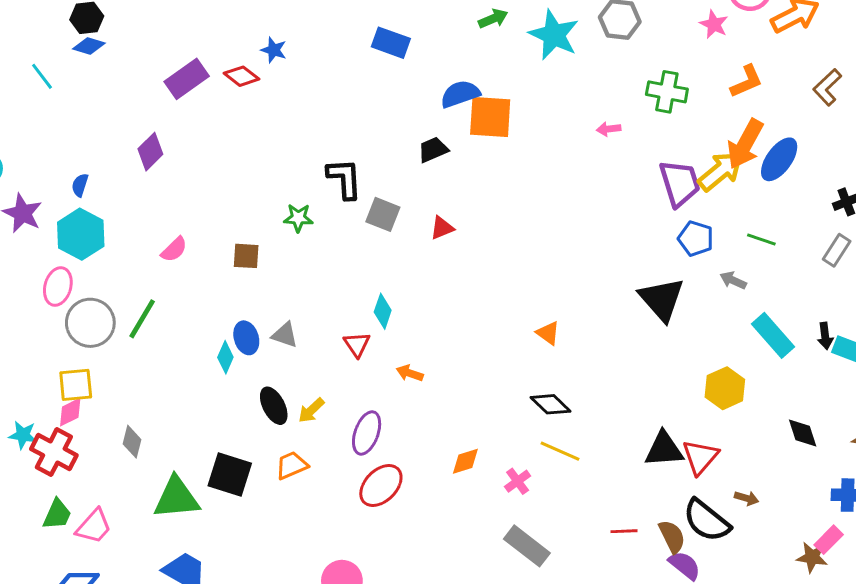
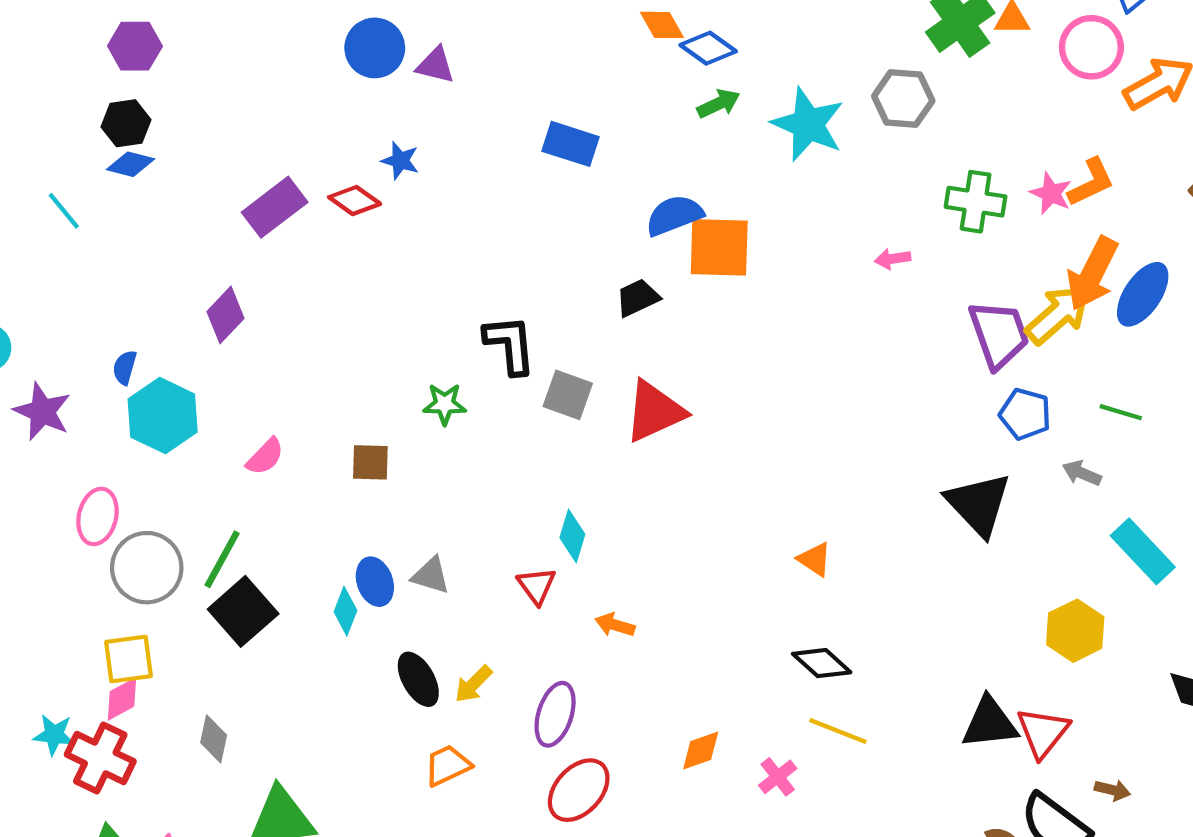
pink star: (714, 24) -> (1051, 193), moved
red triangle: (442, 228) -> (655, 411), size x1.8
cyan hexagon: (81, 234) -> (163, 416), moved
black square: (230, 475) -> (243, 611), moved, turned 33

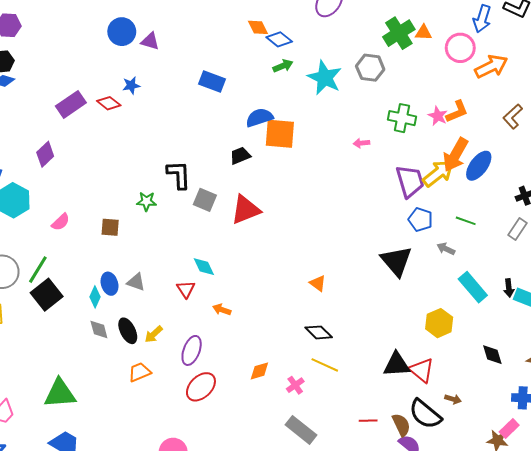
blue star: (400, 161) -> (131, 85), turned -30
cyan diamond: (572, 536) -> (204, 267), turned -45
red triangle: (1043, 732) -> (422, 370), turned -32
gray diamond: (214, 739) -> (99, 329), moved, turned -30

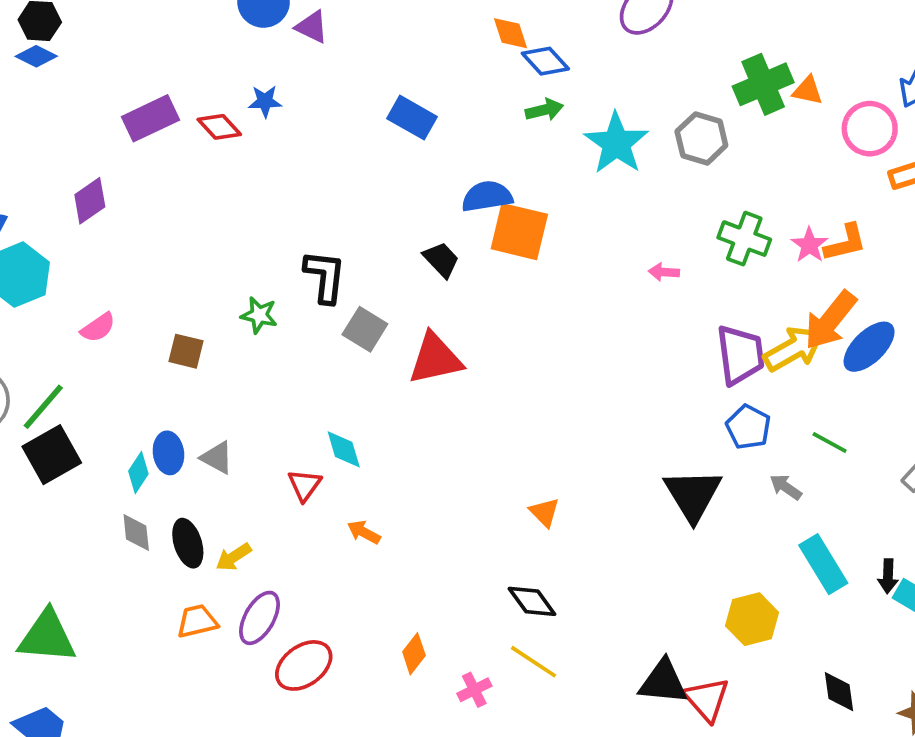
black trapezoid: (240, 156) -> (441, 260), turned 60
purple ellipse: (192, 350) -> (259, 618), moved
orange diamond: (259, 371) -> (414, 654), turned -45

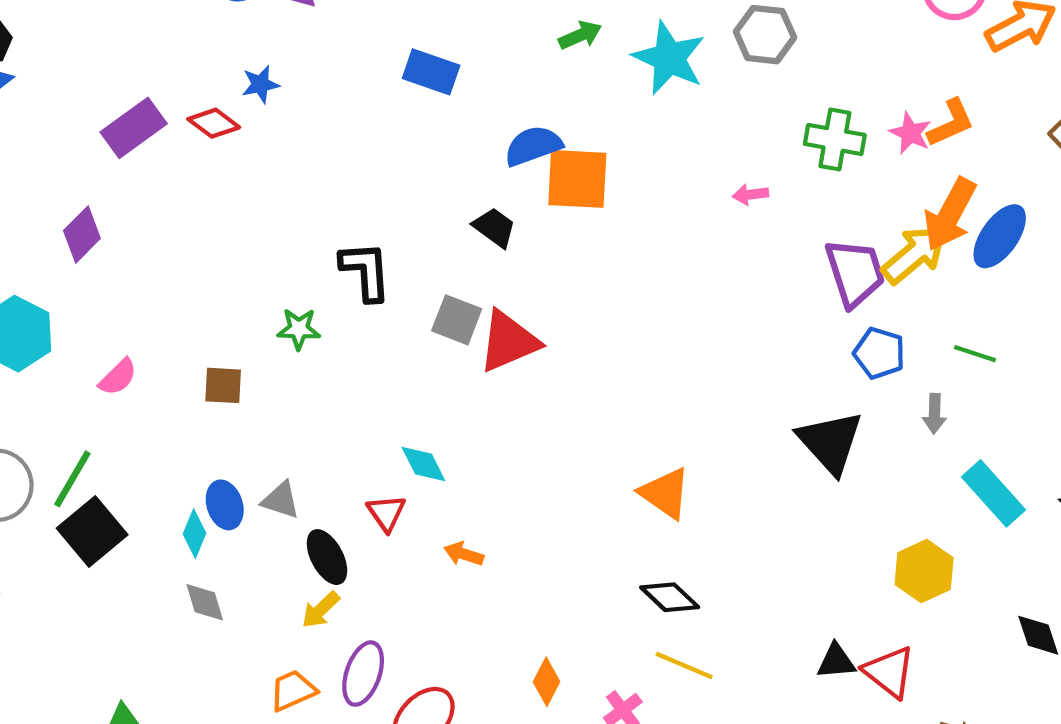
gray square: (365, 329) -> (457, 320), moved
gray arrow: (786, 487) -> (934, 414), turned -112
orange triangle: (544, 512) -> (665, 493), size x1.5
black ellipse: (188, 543) -> (327, 557), moved
black triangle: (663, 682) -> (836, 661), size x0.7

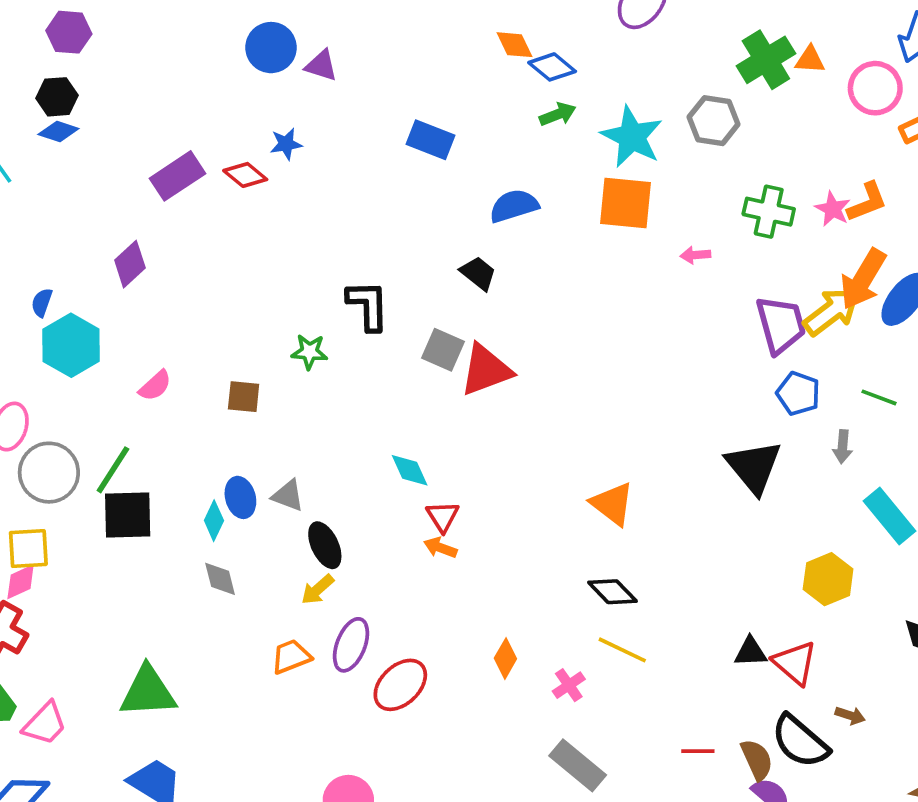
orange square: (577, 179) -> (625, 203), moved
red triangle: (386, 513) -> (443, 516), moved
black square: (92, 532) -> (128, 515), turned 36

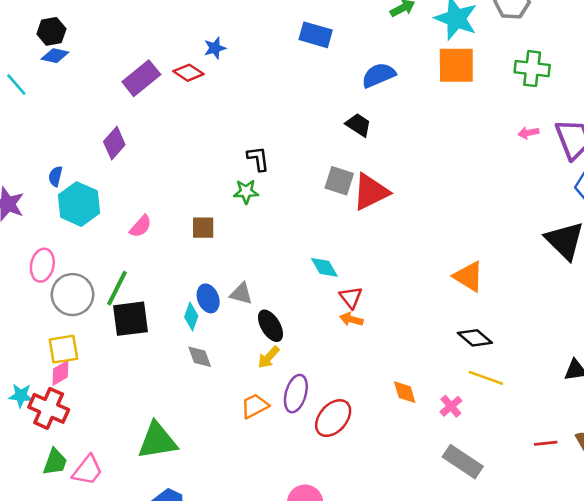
green cross: (769, 212) -> (532, 69), moved
pink arrow: (695, 255) -> (528, 133), moved
black L-shape: (368, 305) -> (258, 159), moved, size x0.7
orange diamond: (505, 659) -> (405, 392), turned -40

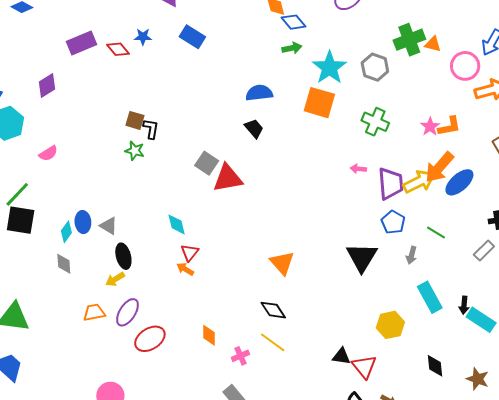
blue rectangle: (316, 35) -> (192, 37), moved
black trapezoid: (358, 125) -> (254, 128), moved
brown square: (203, 228) -> (135, 120), moved

